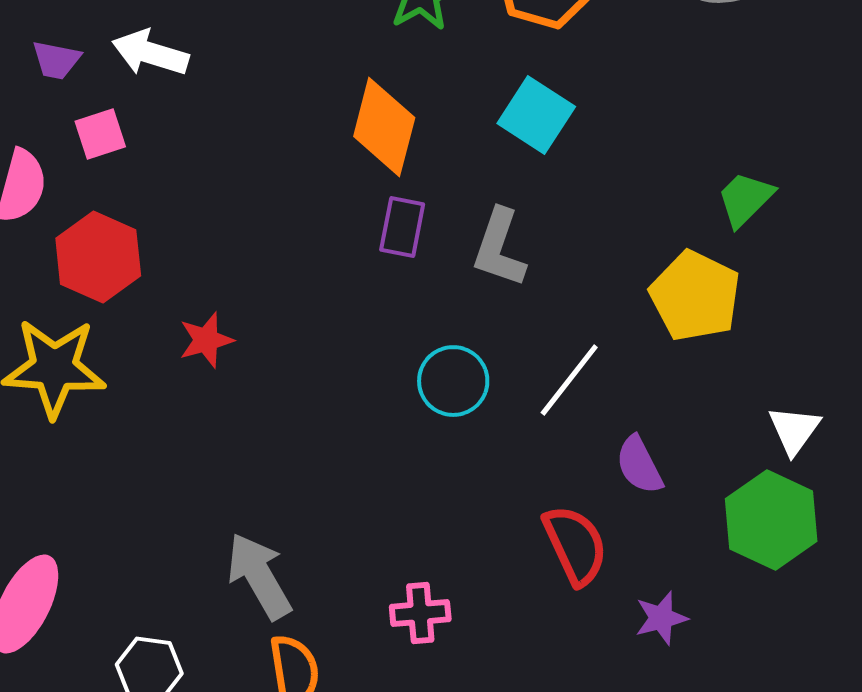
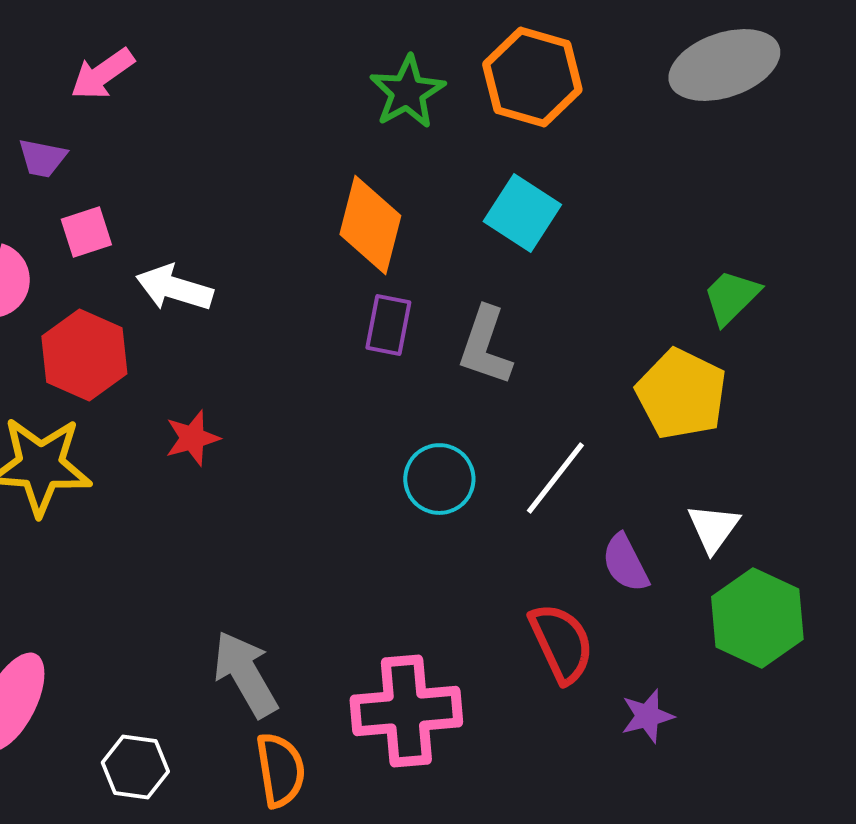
white arrow: (150, 53) -> (174, 288), moved
white triangle: (794, 430) -> (713, 528), moved
pink cross: (420, 613) -> (406, 711), size x1.8

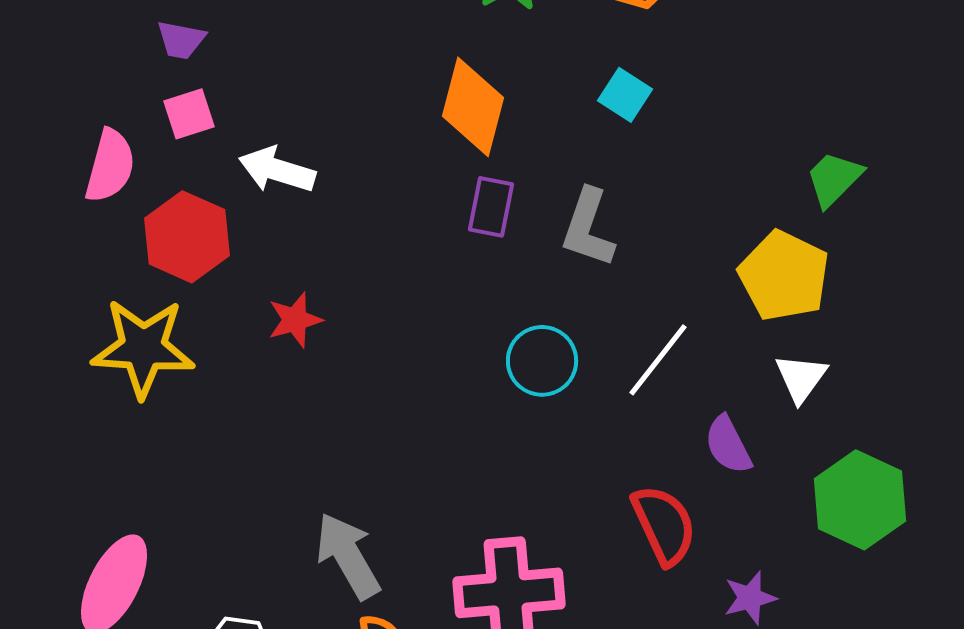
purple trapezoid: (42, 158) -> (181, 40), moved
cyan square: (522, 213) -> (625, 95), size x0.7
white triangle: (713, 528) -> (801, 378), moved

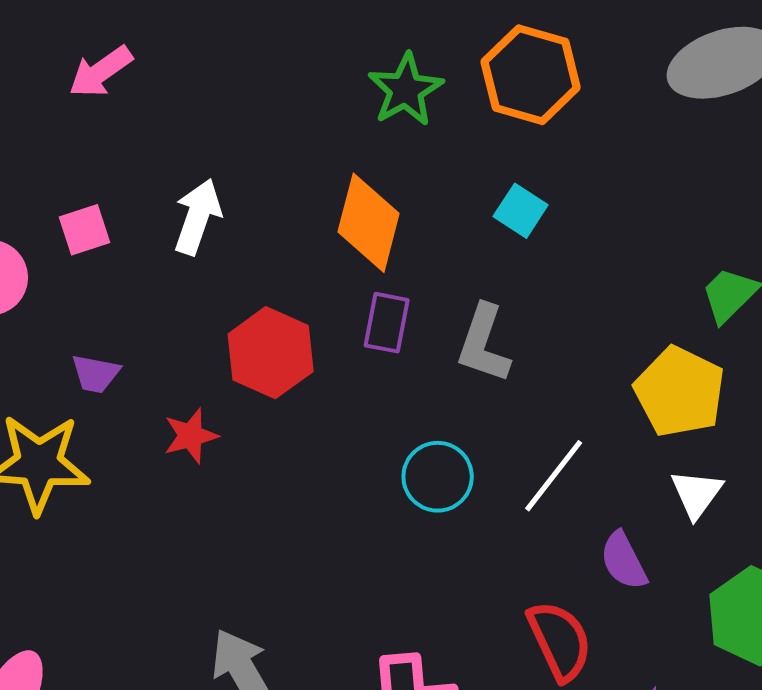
purple trapezoid: (181, 40) -> (96, 374), moved
white arrow: (277, 170) -> (198, 217), moved, turned 92
red hexagon: (187, 237) -> (271, 353), moved

